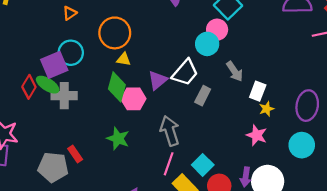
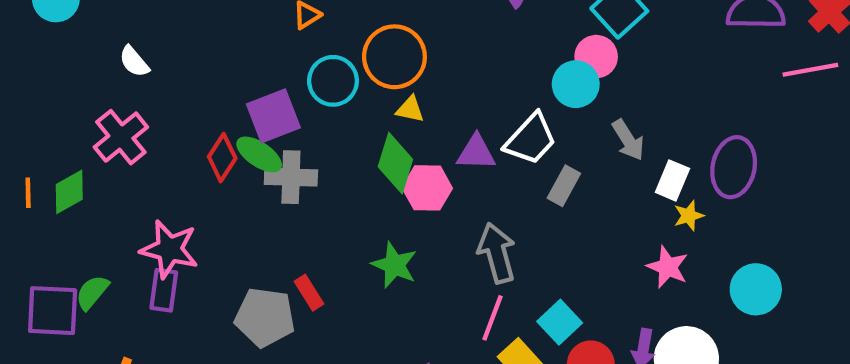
cyan circle: (71, 53) -> (333, 81), moved
purple triangle: (158, 80) -> (476, 153), turned 40
purple ellipse: (307, 106) -> (734, 167), moved

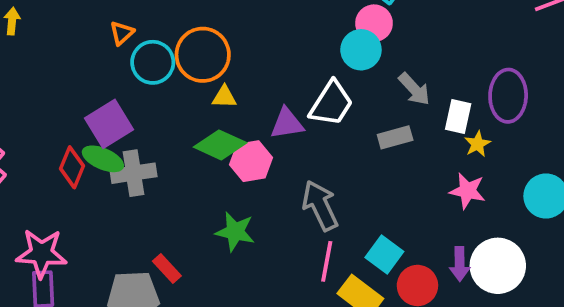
cyan circle: (333, 81) -> (153, 62), moved
green diamond: (395, 163) -> (220, 145), turned -72
gray rectangle: (564, 186) -> (395, 137), moved, turned 56

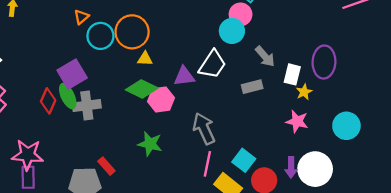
green ellipse: (103, 159) -> (68, 96), turned 40

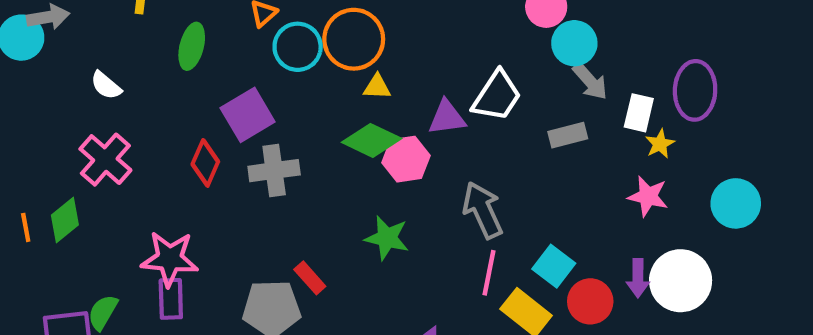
cyan circle: (232, 31) -> (574, 43), moved
green ellipse: (68, 96) -> (192, 46), moved, turned 40

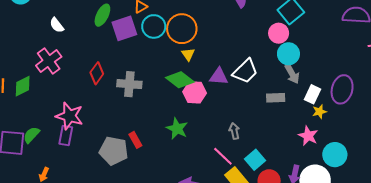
yellow triangle: (377, 87) -> (188, 54), turned 40
purple square: (248, 115) -> (124, 28), moved
cyan circle: (736, 203) -> (335, 155), moved
gray arrow: (483, 210) -> (234, 131), moved, size x0.6
pink line: (489, 273) -> (223, 156), turned -70

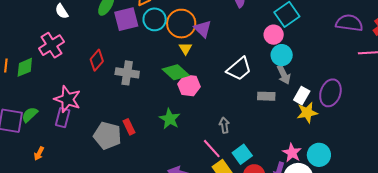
purple triangle: (219, 77) -> (203, 29), moved, turned 36
yellow star: (319, 112) -> (307, 113), size x1.5
pink star: (308, 136) -> (292, 153), moved

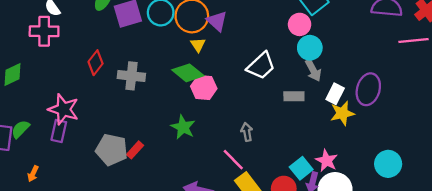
pink cross: (51, 45) -> (44, 31), moved, turned 35
red rectangle: (129, 127) -> (135, 150), moved, turned 70
cyan square: (242, 154) -> (301, 168), moved
cyan circle: (319, 155) -> (388, 164), moved

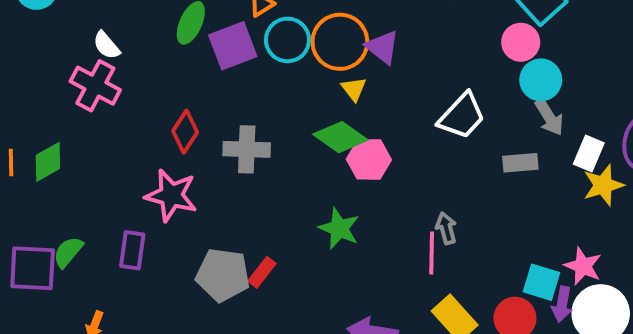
pink cross: (44, 31) -> (95, 86), turned 32
pink star: (64, 109) -> (171, 195), moved
pink line: (233, 160) -> (432, 253), moved, turned 50
cyan square: (301, 168) -> (541, 282), turned -30

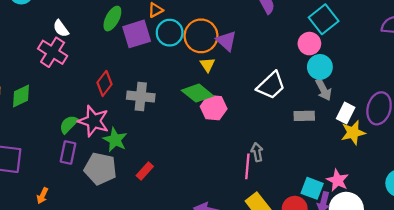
green star: (339, 228) -> (115, 140), moved
green semicircle: (68, 252) -> (69, 124), moved
gray pentagon: (223, 275) -> (100, 169), moved

